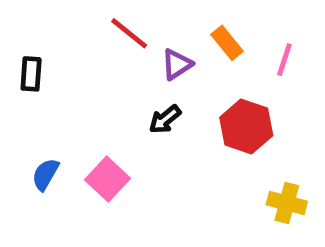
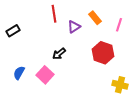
red line: (129, 33) -> (54, 14), turned 42
black rectangle: (31, 74) -> (13, 31), turned 56
black arrow: (165, 119) -> (59, 54), moved

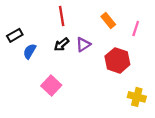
purple triangle: (74, 27) -> (83, 44), moved
black arrow: (59, 54) -> (62, 44), moved
blue semicircle: (19, 73) -> (30, 51), moved

